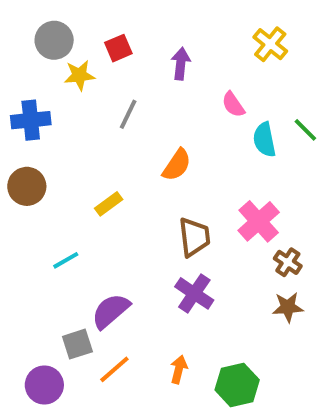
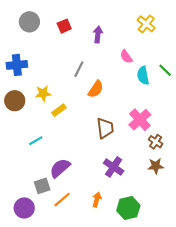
yellow star: (79, 75) -> (43, 93), moved
gray line: (128, 114) -> (79, 69), moved
purple cross: (194, 293) -> (114, 167), moved

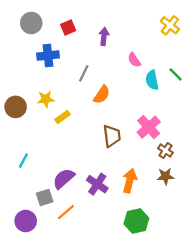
yellow cross: (146, 24) -> (170, 25), moved
blue cross: (17, 65) -> (48, 55), moved
cyan line: (36, 141) -> (23, 161), moved, turned -32
purple cross: (114, 167) -> (97, 184), moved
orange arrow: (97, 200) -> (130, 181), moved, size x1.5

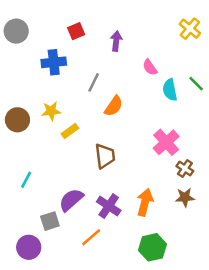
gray circle: (31, 23) -> (16, 31), moved
brown trapezoid: (112, 136) -> (105, 156), moved
orange line: (66, 212) -> (91, 237), moved

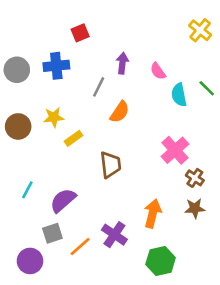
gray circle: (16, 31) -> (17, 70), moved
purple arrow: (116, 41) -> (122, 63), moved
purple semicircle: (71, 200) -> (63, 200), moved
purple cross: (109, 206) -> (114, 235), moved
orange line: (91, 237) -> (80, 246), moved

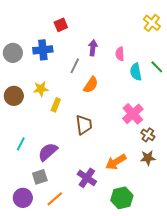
pink semicircle: (158, 71) -> (120, 54), turned 32
yellow rectangle: (74, 138) -> (56, 105), turned -32
orange arrow: (153, 214) -> (116, 162), turned -135
orange line: (80, 246) -> (55, 199), moved

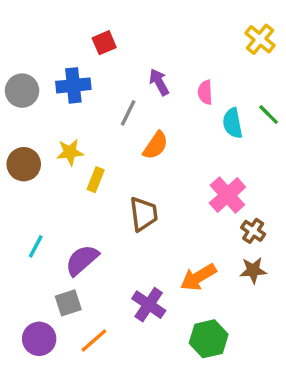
purple arrow: (93, 48) -> (159, 82), turned -35

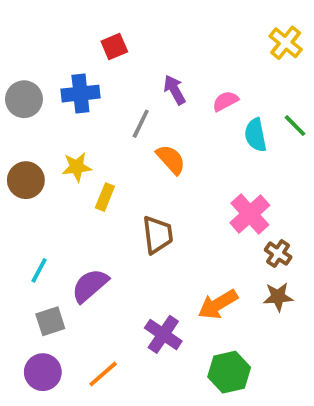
pink semicircle: (205, 92) -> (225, 101), turned 65
orange semicircle: (156, 145) -> (171, 159), turned -76
gray square: (68, 303) -> (50, 321), moved

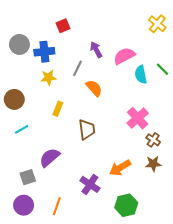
gray circle: (24, 99) -> (19, 44), moved
pink semicircle: (225, 101) -> (124, 56), size x1.5
yellow star: (77, 167) -> (48, 78), moved
cyan line: (39, 270) -> (22, 129), moved, turned 32
orange line: (103, 374) -> (57, 206), turned -30

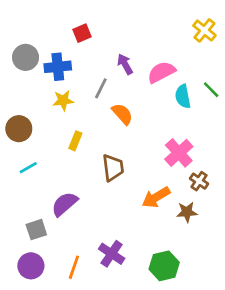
brown star: (153, 164) -> (187, 212), moved
orange arrow: (120, 168) -> (156, 197), moved
purple cross: (90, 184) -> (112, 254), moved

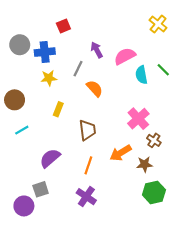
gray square: (36, 230) -> (41, 189), moved
green hexagon: (164, 266) -> (154, 192), moved
orange line: (74, 267) -> (88, 165), moved

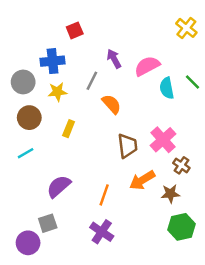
gray circle: (20, 45) -> (23, 82), moved
brown circle: (15, 100) -> (29, 118), moved
brown trapezoid: (87, 130) -> (127, 146), moved

